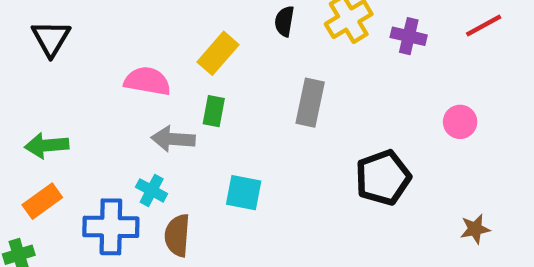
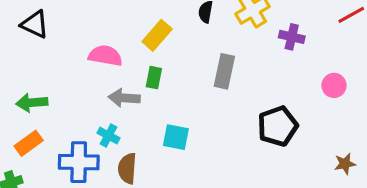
purple cross: (409, 36) -> (292, 37), moved
black triangle: (51, 38) -> (35, 24), turned -36

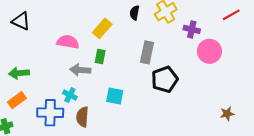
pink circle: (334, 85) -> (209, 51), moved, size x1.5
black pentagon: (278, 126) -> (165, 79), moved

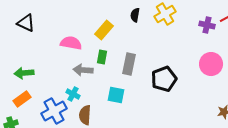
purple cross: (192, 29) -> (207, 25), moved
pink circle: (209, 51) -> (211, 64), moved
gray rectangle: (147, 52) -> (129, 64), moved
blue cross: (50, 113) -> (54, 111), turned -30

